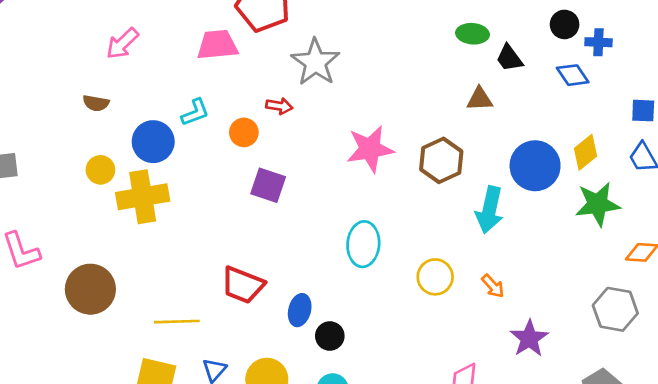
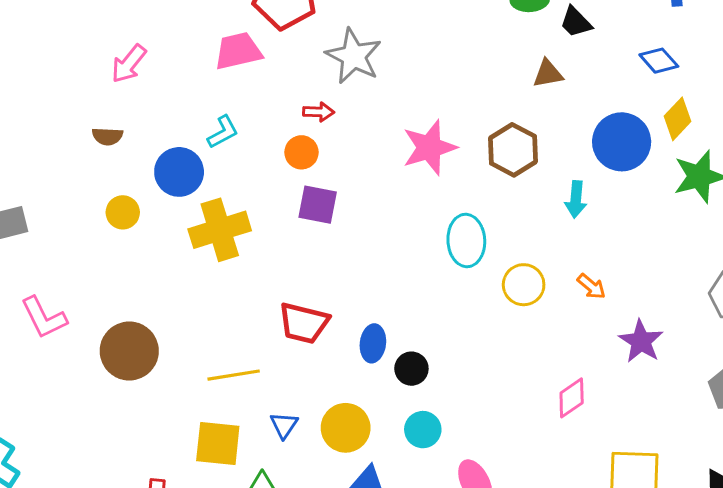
blue diamond: (573, 75) -> (659, 61), moved
orange circle: (244, 132) -> (301, 152), moved
yellow cross: (143, 197) -> (220, 230), moved
cyan arrow: (489, 210) -> (576, 199), size x0.7
cyan ellipse: (363, 244) -> (466, 241), moved

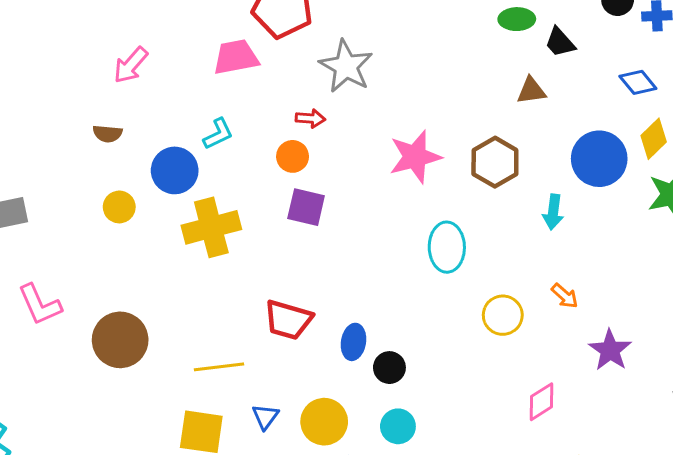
yellow circle: (524, 285) -> (503, 315), moved

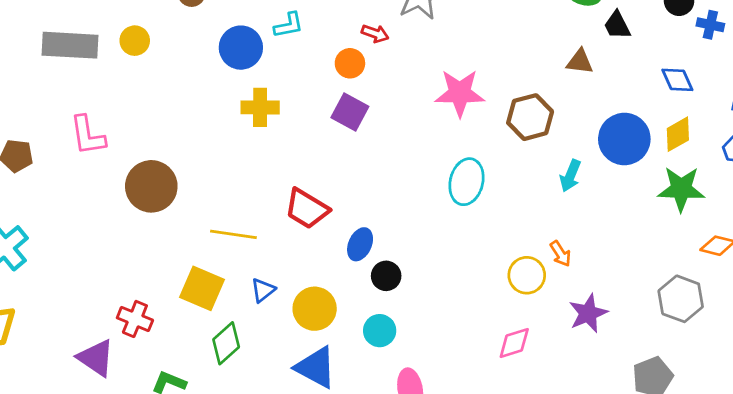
yellow circle: (119, 207) -> (135, 41), moved
yellow cross: (211, 227) -> (260, 107), size x0.7
yellow circle: (503, 315) -> (527, 275), moved

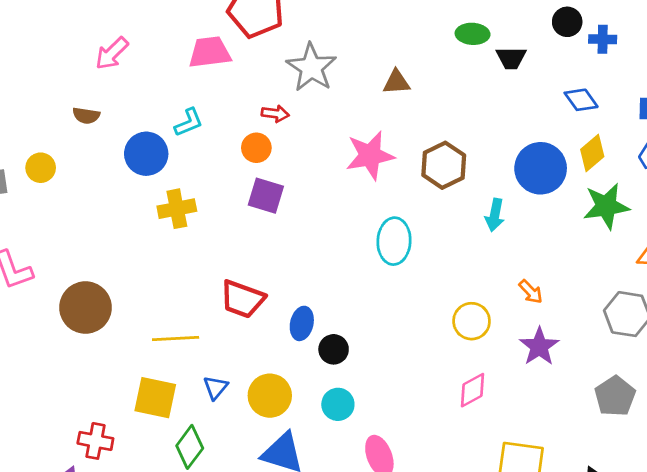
black trapezoid: (617, 25) -> (511, 58), turned -52
brown triangle: (580, 62) -> (396, 82), moved
orange arrow: (560, 254) -> (531, 292), moved

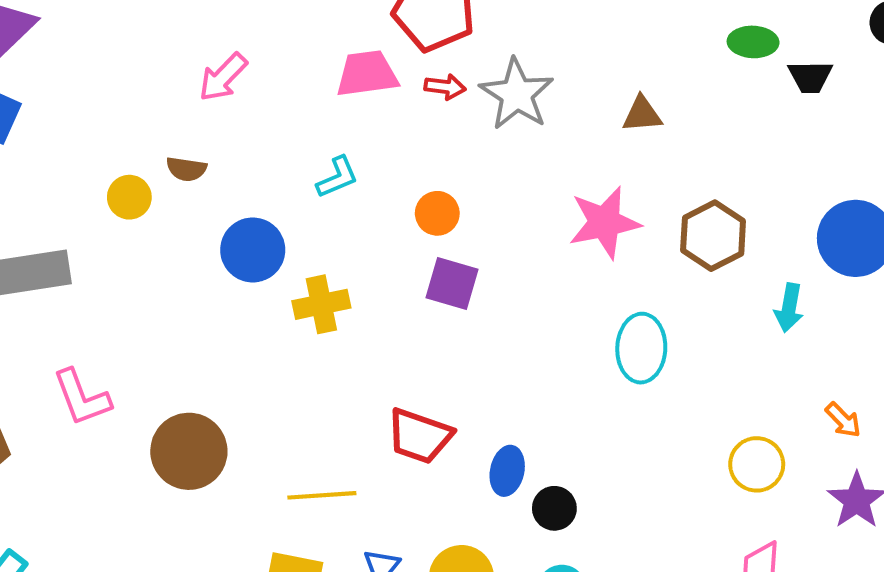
red arrow: (275, 114) -> (445, 87), moved
blue circle: (146, 154) -> (253, 250), moved
yellow circle: (41, 168) -> (129, 197), moved

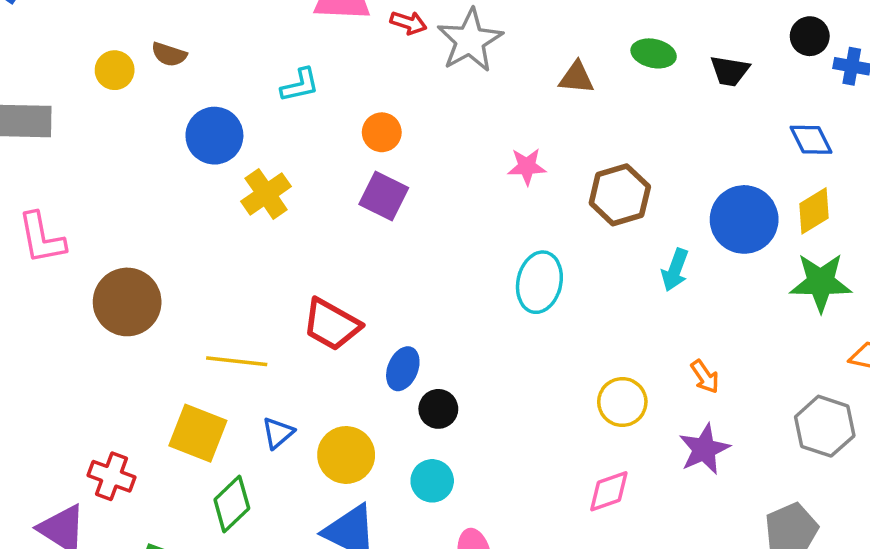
green ellipse: (753, 42) -> (654, 53), moved
pink star: (604, 223) -> (527, 166), size x0.6
yellow cross: (321, 304) -> (266, 194), turned -33

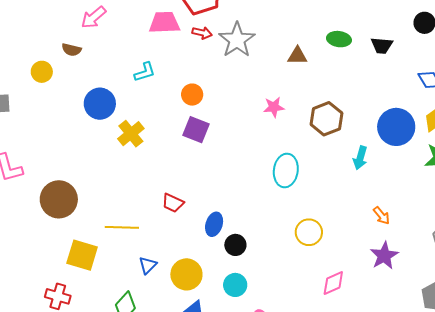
brown semicircle: (169, 54) -> (71, 50), moved
red trapezoid: (331, 325) -> (173, 203), size x0.7
yellow circle: (622, 402) -> (309, 232), moved
yellow square: (198, 433) -> (82, 255), moved

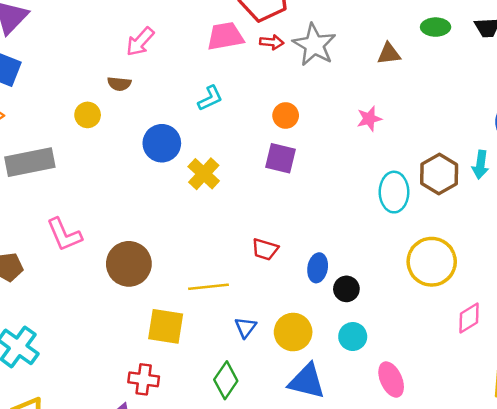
orange circle: (192, 95) -> (286, 115), moved
brown hexagon: (326, 119) -> (439, 174), moved
yellow circle: (309, 232) -> (432, 262), size x1.5

